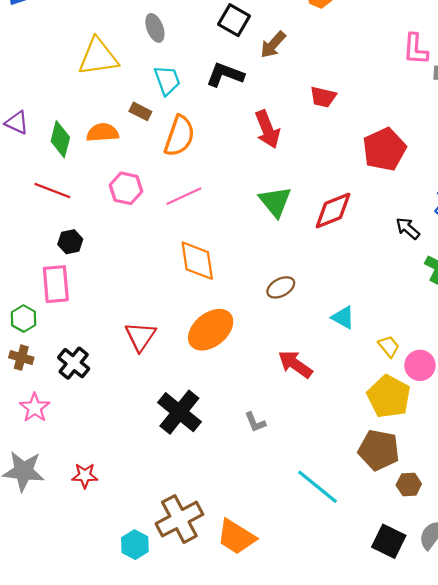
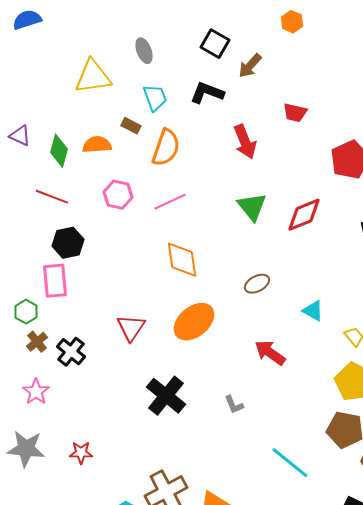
black hexagon: (70, 242) -> (68, 243), size x1.4
brown cross: (21, 358) -> (37, 342), moved, turned 35

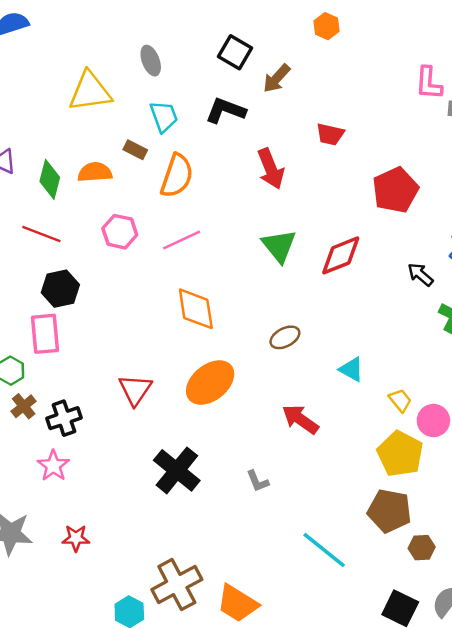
black cross: (71, 352) -> (64, 418), turned 32
pink star: (36, 392) -> (53, 466), moved

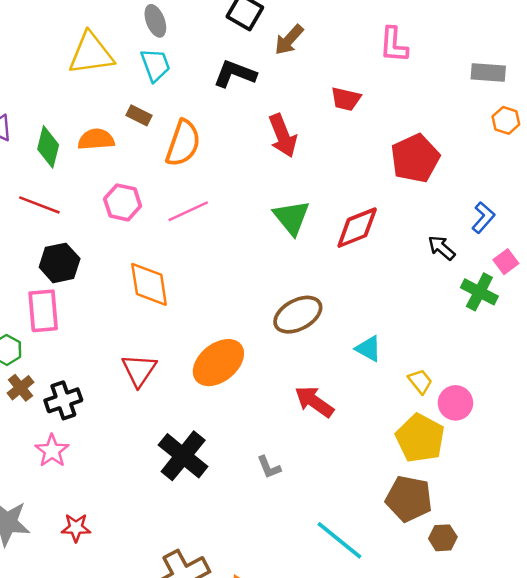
pink L-shape: (429, 83) -> (394, 45), moved
cyan trapezoid: (164, 116) -> (155, 65), moved
orange diamond: (196, 309) -> (149, 284), moved
brown ellipse: (285, 337) -> (298, 315), size x1.5

